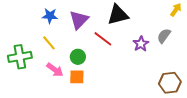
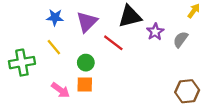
purple star: (141, 44) -> (155, 32), moved
pink arrow: (55, 70) -> (60, 90), moved

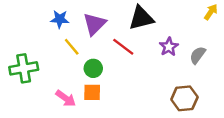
purple star: (155, 32) -> (169, 47), moved
gray semicircle: (181, 39) -> (198, 55), moved
yellow line: (54, 47) -> (72, 47), moved
brown hexagon: (187, 91) -> (184, 98), moved

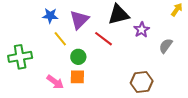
purple star: (169, 47) -> (142, 30), moved
brown hexagon: (184, 98) -> (142, 82), moved

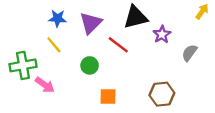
yellow line: (60, 39) -> (54, 45), moved
orange square: (77, 77) -> (108, 96), moved
pink arrow: (55, 82) -> (45, 85), moved

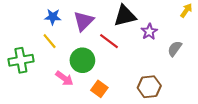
green circle: (90, 65) -> (82, 60), size x1.5
pink arrow: (45, 85) -> (64, 78), moved
orange square: (108, 96) -> (99, 89), turned 35

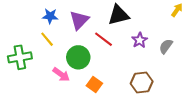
purple star: (149, 32) -> (140, 40), moved

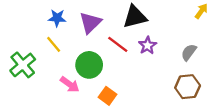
purple star: (140, 40) -> (148, 45), moved
green cross: (20, 57) -> (23, 65), turned -30
brown hexagon: (142, 83) -> (188, 87), moved

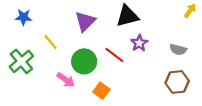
blue star: (57, 18) -> (24, 17), moved
red line: (118, 44) -> (114, 55), moved
gray semicircle: (189, 52) -> (178, 50), turned -112

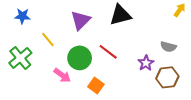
purple star: (139, 43) -> (146, 63), moved

